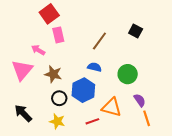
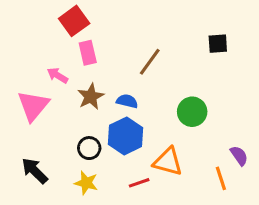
black square: (136, 31) -> (218, 44), moved, turned -32
blue semicircle: (94, 67) -> (127, 101), moved
brown star: (53, 74) -> (91, 97), moved, turned 30
purple semicircle: (140, 100) -> (239, 156), moved

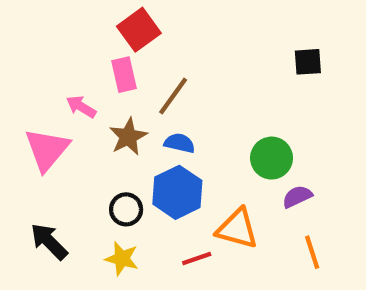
red square: (74, 21) -> (139, 30), moved
brown line: (150, 62) -> (173, 96), moved
purple semicircle: (239, 156) -> (297, 197), moved, turned -80

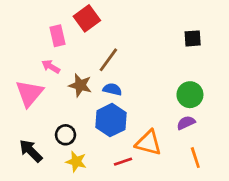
pink rectangle: (124, 75) -> (57, 36), moved
brown star: (128, 137) -> (80, 85), turned -30
green circle: (272, 158) -> (190, 95), moved
black circle: (126, 209) -> (65, 135), moved

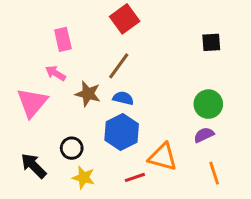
red square: (87, 18) -> (125, 19), moved

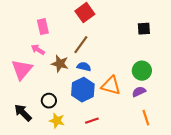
orange triangle: (163, 157) -> (111, 86), moved

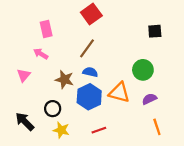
brown star: (60, 64) -> (64, 80), moved
pink triangle: (22, 70) -> (24, 75), size x0.6
green circle: (142, 71) -> (143, 70), moved

